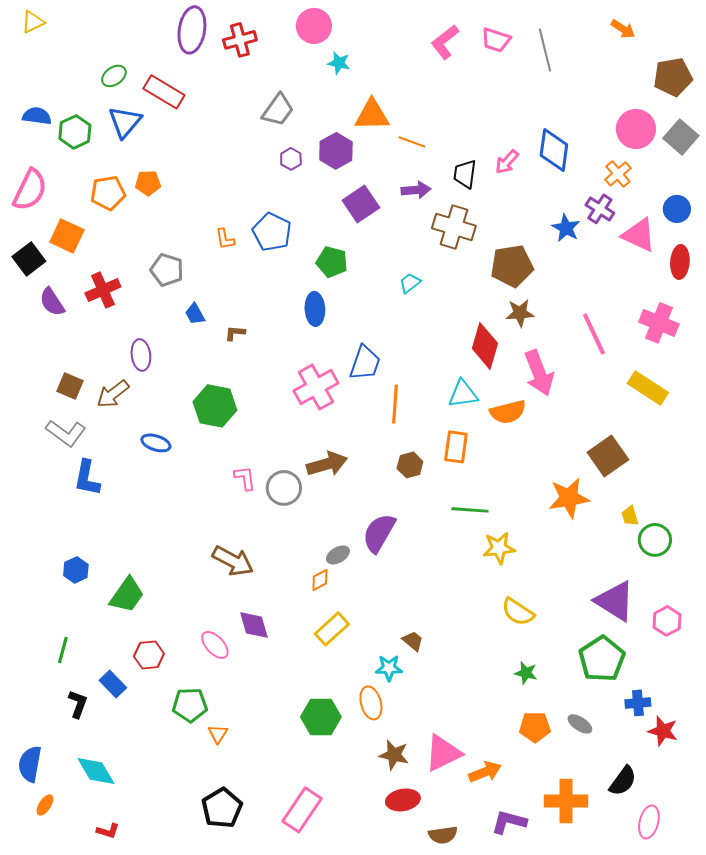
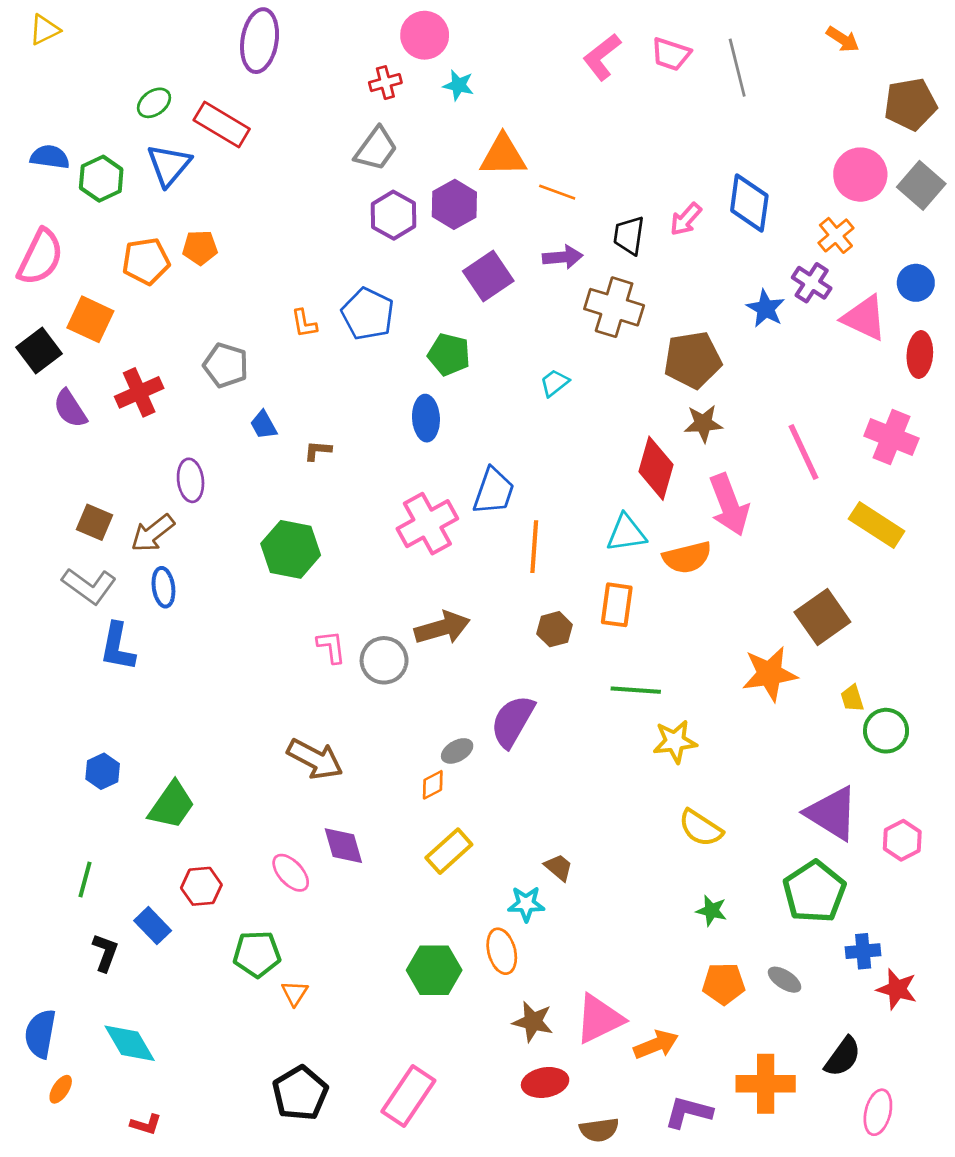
red cross: (240, 40) -> (385, 83), moved, size x0.7
purple hexagon: (291, 159) -> (393, 215), size x1.6
blue ellipse: (156, 443) -> (163, 587), moved, turned 64

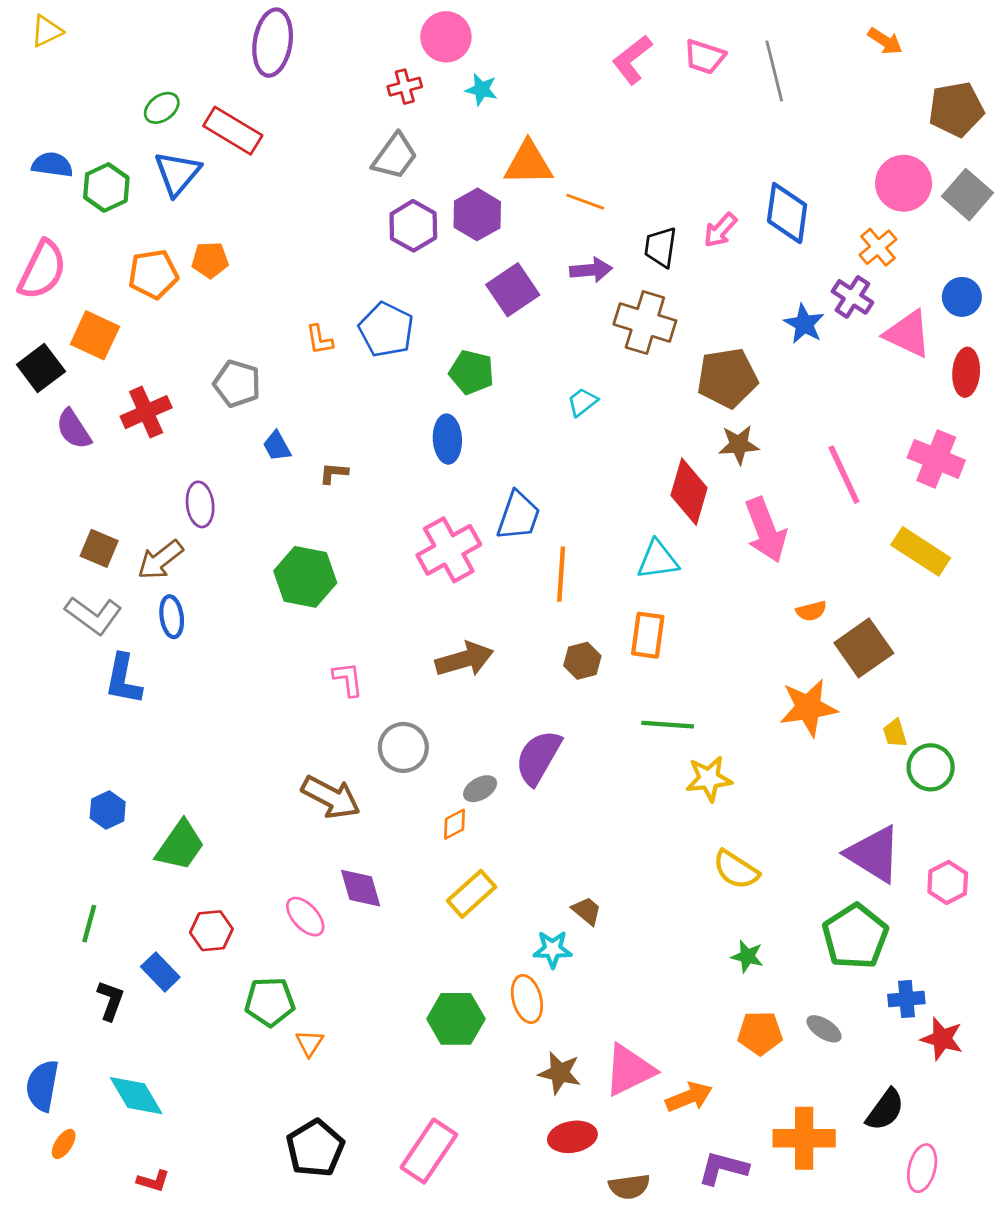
orange semicircle: (687, 557) -> (811, 611), moved, size x0.6
gray circle: (384, 660) -> (403, 747), moved

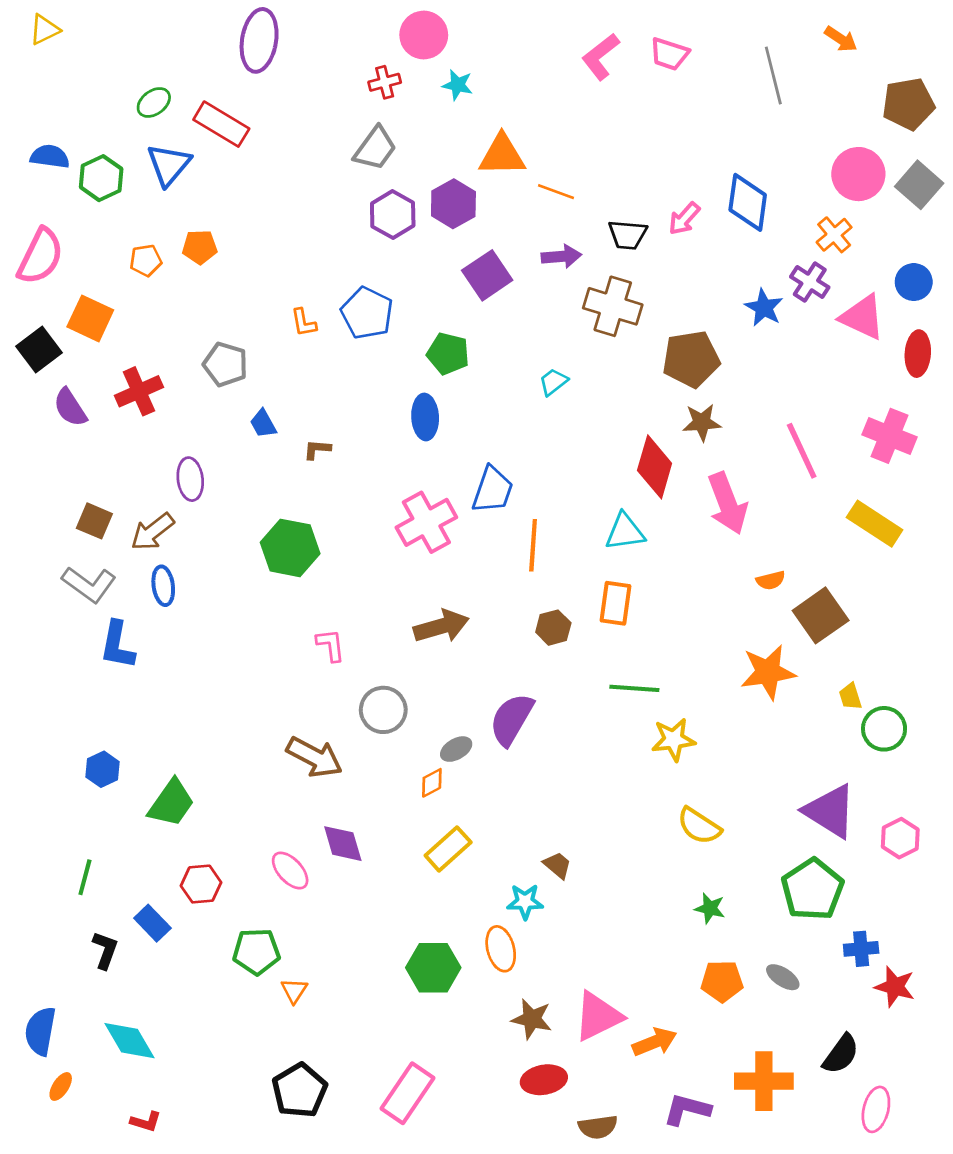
gray line: (774, 71) -> (773, 75), moved
black trapezoid: (661, 247) -> (628, 235), turned -93
orange pentagon: (153, 274) -> (146, 260), size x0.7

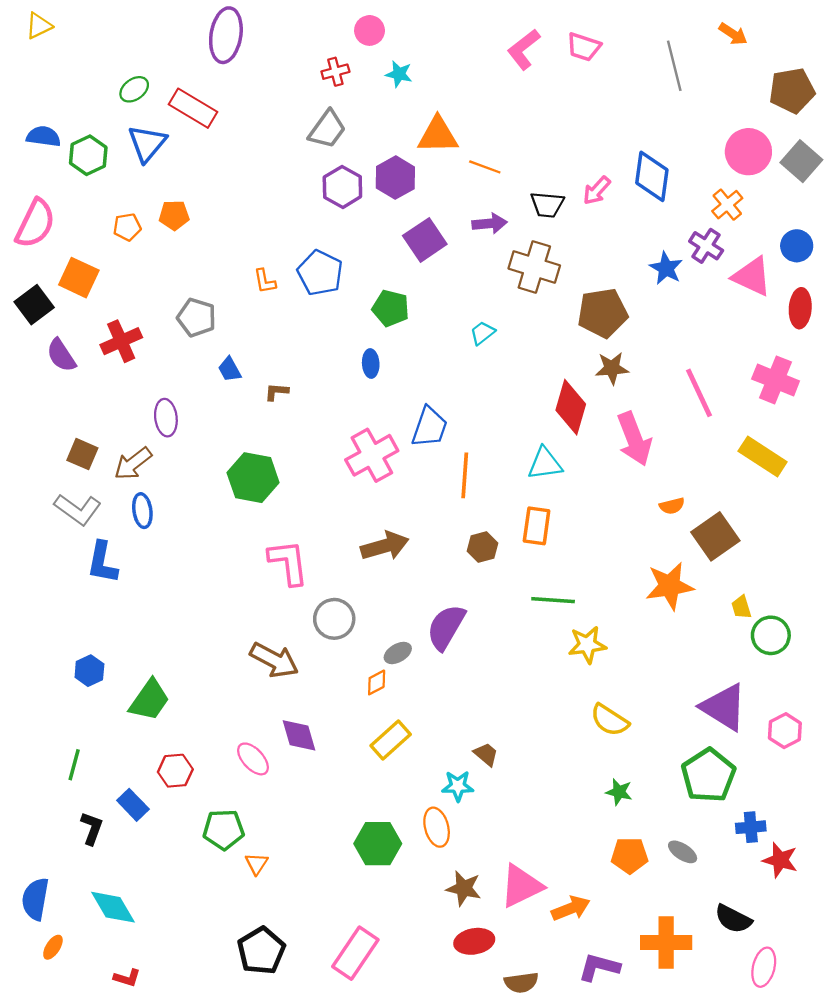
pink circle: (424, 35) -> (370, 30), size x0.7
blue ellipse: (425, 417) -> (371, 364), size x0.7
pink L-shape: (331, 645) -> (288, 562), size x1.6
black semicircle: (841, 1054) -> (733, 919), turned 81

